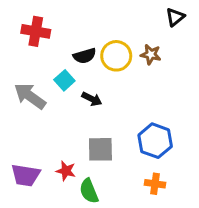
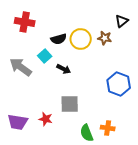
black triangle: (175, 17) -> (122, 21), moved
blue hexagon: (155, 141) -> (119, 84), moved
green semicircle: (89, 191) -> (87, 133), moved

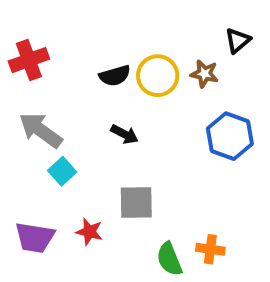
red cross: (25, 22) -> (29, 60), moved, turned -30
cyan square: (45, 56) -> (62, 171), moved
blue hexagon: (119, 84) -> (230, 136), moved

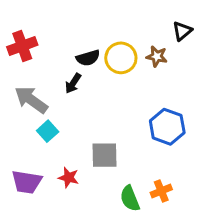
black arrow: (125, 134) -> (73, 83), moved, turned 96
blue hexagon: (230, 136) -> (167, 127), moved
orange cross: (210, 249) -> (161, 191), turned -30

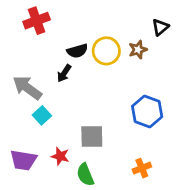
red cross: (22, 46) -> (37, 21), moved
brown star: (157, 56) -> (138, 50), turned -30
green semicircle: (130, 198) -> (85, 175), moved

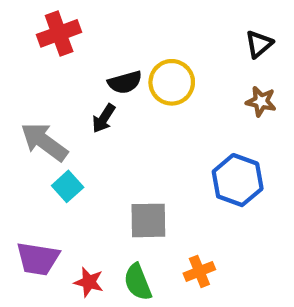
brown star: (138, 50) -> (261, 101), moved, turned 30
red star: (60, 156) -> (89, 282), moved
orange cross: (142, 168) -> (199, 271), moved

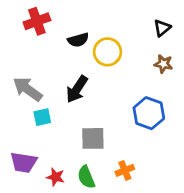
black semicircle: (125, 82) -> (78, 40), moved
black arrow: (104, 118) -> (77, 89), moved, size x1.5
cyan square: (68, 186) -> (42, 117), turned 30

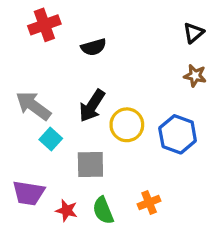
yellow circle: (107, 52) -> (127, 125), moved
cyan square: (42, 117) -> (51, 139), turned -36
gray square: (93, 138) -> (90, 164), moved

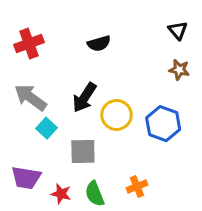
red cross: (44, 25) -> (29, 43), moved
black triangle: (193, 33) -> (178, 30), turned -30
black semicircle: (94, 47) -> (99, 43), moved

